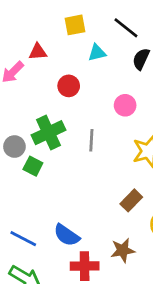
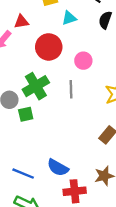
red circle: (69, 86) -> (49, 47), size x1.5
pink circle: (125, 105) -> (83, 61), moved
green square: (33, 166) -> (26, 114), turned -35

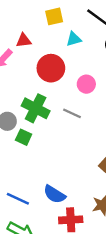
green cross: (36, 86) -> (36, 108), turned -35
gray line: (71, 89) -> (72, 113), turned -66
green square: (26, 114) -> (24, 137), turned 35

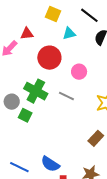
yellow square: (54, 16) -> (53, 14), turned 35

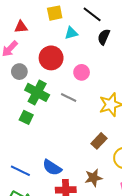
yellow square: (53, 14) -> (55, 13), turned -35
red triangle: (27, 34) -> (21, 27), moved
gray circle: (12, 102) -> (19, 72), moved

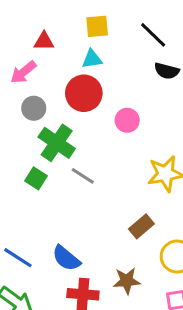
cyan triangle: (71, 33) -> (92, 59), moved
black semicircle: (104, 37) -> (167, 71), turned -105
gray line: (69, 98) -> (83, 176), moved

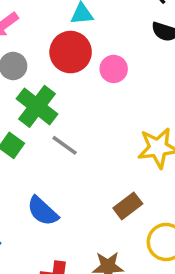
pink circle: (127, 120) -> (114, 69), moved
blue semicircle: (66, 258) -> (43, 211), moved

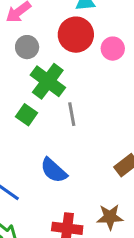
gray line: (65, 145) -> (72, 114), turned 45

